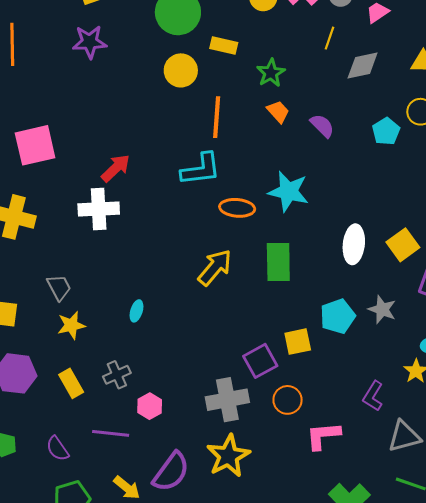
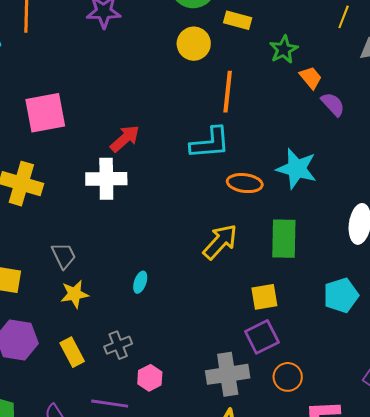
orange trapezoid: (278, 112) -> (311, 78), moved
yellow square: (298, 342) -> (264, 297), moved

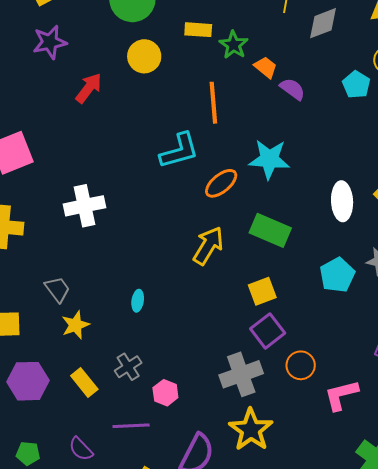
yellow rectangle: (238, 20) -> (198, 30), moved
orange line: (228, 92) -> (213, 103), moved
red arrow: (125, 139) -> (89, 88), moved
orange ellipse: (245, 183) -> (221, 183), turned -36
green rectangle: (284, 239) -> (270, 230), turned -57

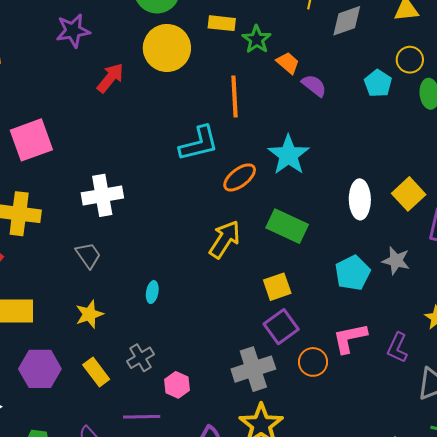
yellow circle: (144, 56) -> (167, 48), size x1.4
cyan star: (269, 159) -> (288, 155), turned 30
gray trapezoid: (57, 289) -> (88, 255), moved
pink L-shape: (341, 395) -> (350, 338), moved

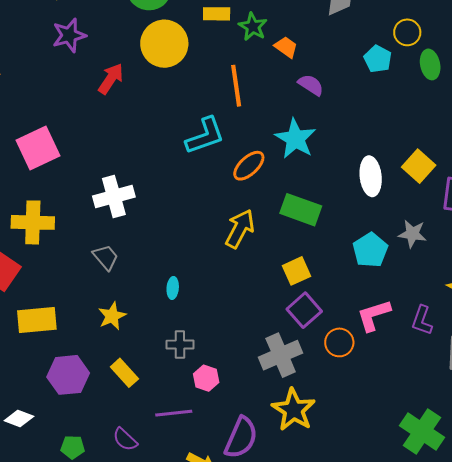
purple semicircle: (314, 86) -> (311, 85), moved
gray cross: (141, 358) -> (180, 345), moved, turned 36

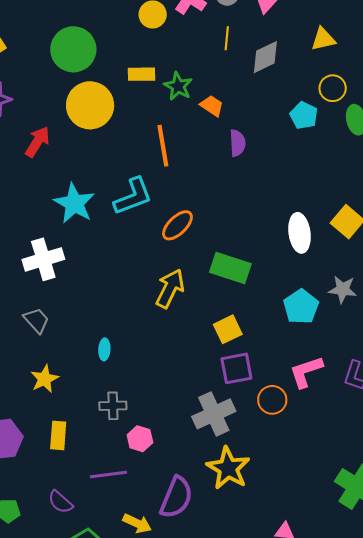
purple semicircle: (311, 85) -> (237, 143), turned 56
cyan star: (295, 139) -> (74, 203), moved
purple square: (304, 310) -> (236, 368), turned 32
yellow rectangle: (124, 373) -> (58, 435), turned 48

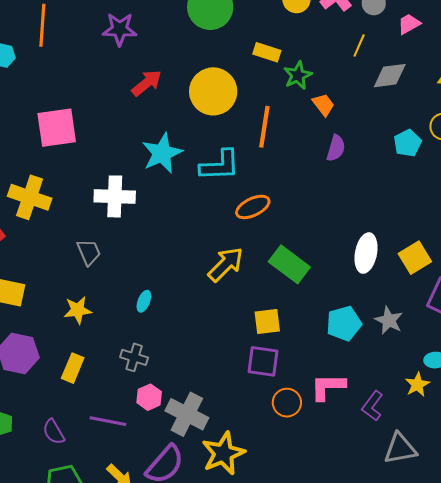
yellow circle: (90, 105) -> (213, 91), moved
gray cross: (214, 414) -> (187, 414), moved, turned 33

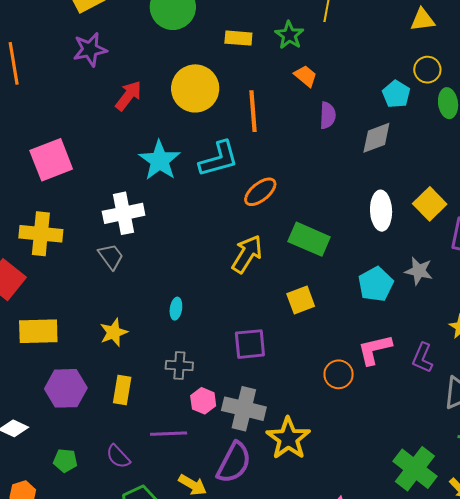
green star: (298, 75) -> (289, 35), moved
gray diamond: (390, 76) -> (376, 138), moved
gray trapezoid: (89, 252) -> (111, 256), moved
purple square: (263, 361) -> (250, 344), moved

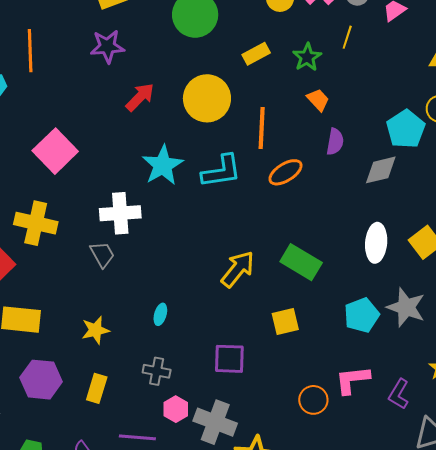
yellow rectangle: (238, 38) -> (256, 54), turned -40
cyan pentagon: (396, 94) -> (406, 129), size x1.4
pink square: (51, 160) -> (55, 151), turned -30
orange ellipse: (260, 192) -> (285, 172), moved
gray star: (419, 271) -> (406, 307), size x1.4

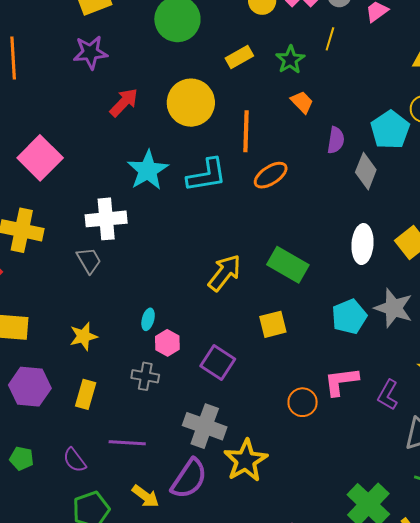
purple semicircle: (335, 142) -> (336, 140), moved
gray diamond: (381, 170) -> (366, 171), turned -54
purple square: (229, 359) -> (218, 363), turned 32
pink hexagon: (176, 409) -> (167, 343), moved

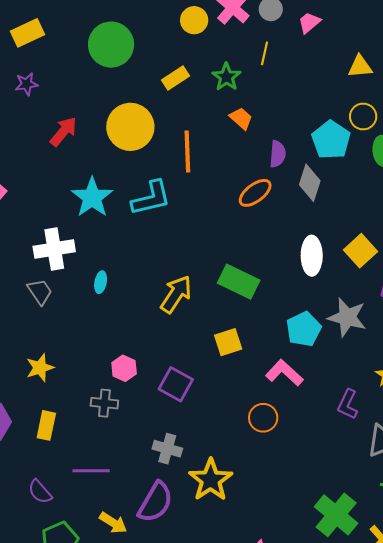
purple star: (90, 52) -> (27, 84), size x0.7
orange ellipse: (271, 175) -> (255, 193), moved
cyan ellipse: (148, 319) -> (101, 282), moved
pink L-shape: (341, 381) -> (284, 373), moved, turned 54
gray cross: (205, 426) -> (167, 449), size x0.7

